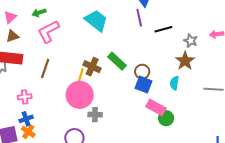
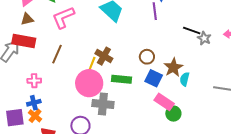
black line: (163, 29) -> (192, 30), moved, turned 30
green rectangle: (117, 61) -> (121, 79), moved, turned -42
brown star: (185, 61) -> (173, 67), moved
brown circle: (142, 72) -> (147, 57), moved
gray cross: (95, 115) -> (103, 104), size x1.5

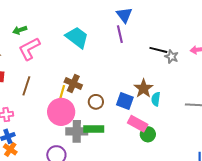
brown circle: (147, 57) -> (96, 102), moved
green rectangle: (121, 79) -> (94, 129), moved

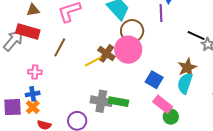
brown star: (143, 88) -> (187, 67), moved
yellow line: (62, 94) -> (93, 62), turned 36
cyan semicircle: (156, 99) -> (185, 83), size x1.5
brown circle: (96, 102) -> (132, 31), moved, size x1.5
pink circle: (61, 112) -> (128, 50), moved

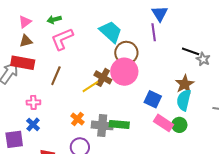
blue cross: (33, 94) -> (33, 124), turned -32
orange cross: (33, 107) -> (77, 119), moved
green circle: (171, 117) -> (179, 125), moved

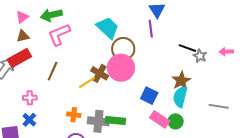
green arrow: (54, 20) -> (51, 15), size x1.5
red rectangle: (23, 63) -> (19, 58), turned -40
orange cross: (77, 119) -> (74, 115), turned -32

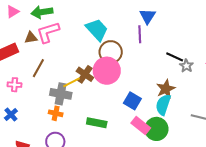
brown triangle: (23, 36) -> (31, 38), moved
pink cross: (30, 98) -> (15, 85), moved
gray cross: (98, 121) -> (61, 94), moved
green circle: (176, 121) -> (156, 129), size x1.5

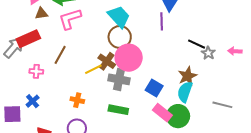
brown triangle: (31, 38) -> (41, 13), moved
brown circle: (111, 52) -> (120, 37), moved
gray cross: (61, 94) -> (119, 79), moved

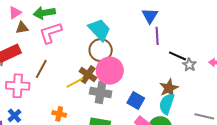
purple line: (162, 21) -> (157, 36), moved
pink cross: (36, 71) -> (18, 86), size x1.6

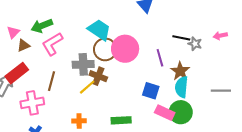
purple line: (157, 36) -> (160, 58), moved
pink circle: (110, 71) -> (125, 49), moved
gray cross: (101, 93) -> (83, 64), moved

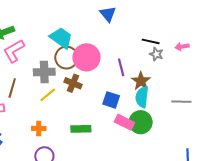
black line: (181, 38) -> (151, 41), moved
brown cross: (98, 76) -> (73, 83), moved

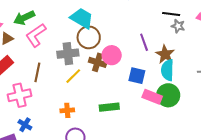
pink circle: (86, 57) -> (112, 55), moved, size x0.7

